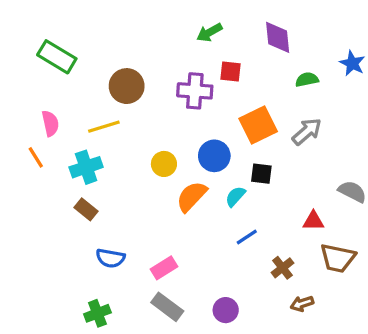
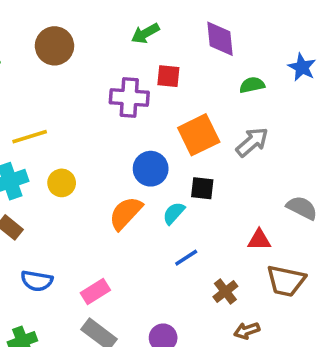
brown circle: (127, 86) -> (55, 46), moved
yellow circle: (164, 164) -> (62, 183), moved

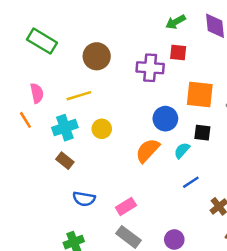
green arrow: (145, 33) -> (176, 22), moved
brown circle: (55, 46) -> (97, 56), moved
orange square: (199, 135) -> (200, 94), turned 32

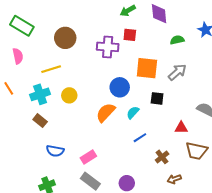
pink semicircle: (37, 93) -> (18, 56), moved
black square: (202, 133) -> (157, 98), moved

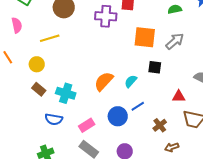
blue circle: (120, 87) -> (118, 116), moved
cyan cross: (40, 94) -> (66, 93), moved, turned 36
yellow circle: (69, 95) -> (37, 64), moved

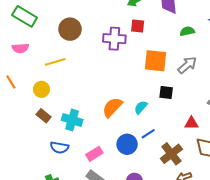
pink semicircle: (17, 25) -> (20, 48), turned 98
brown cross: (160, 125) -> (171, 154), size x1.5

